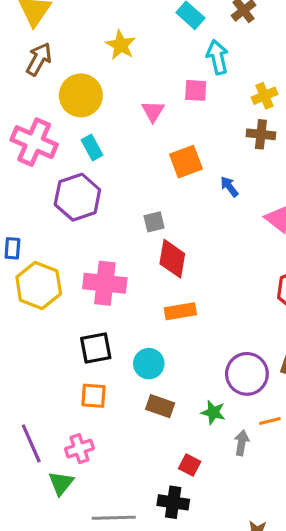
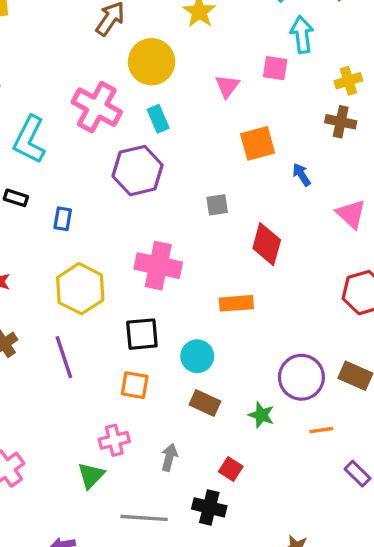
red diamond: (172, 259) -> (267, 244), moved
yellow hexagon: (39, 285) -> (80, 289), moved
purple line: (31, 443) -> (64, 357), moved
gray arrow: (242, 443) -> (169, 457), moved

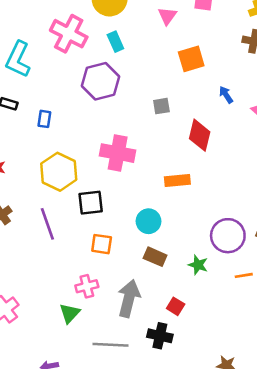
blue arrow: (302, 175) -> (226, 95), moved
black square: (142, 334) -> (91, 203), moved
gray arrow: (169, 457) -> (129, 298), size x1.8

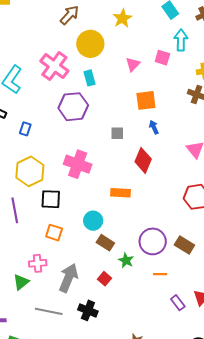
blue arrow: (226, 95) -> (154, 127), moved
brown rectangle: (155, 257) -> (105, 243), moved
red square: (176, 306) -> (105, 279), moved

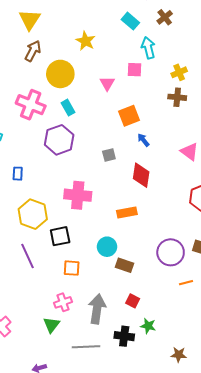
green star: (126, 260) -> (148, 326), moved

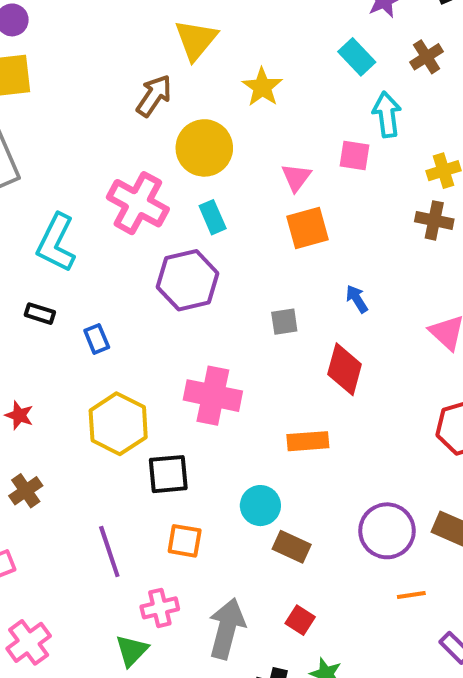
yellow triangle: (30, 20) -> (196, 40), moved
orange square: (129, 116) -> (307, 228), moved
blue rectangle: (18, 174) -> (97, 339), turned -32
purple line: (28, 256) -> (109, 551), moved

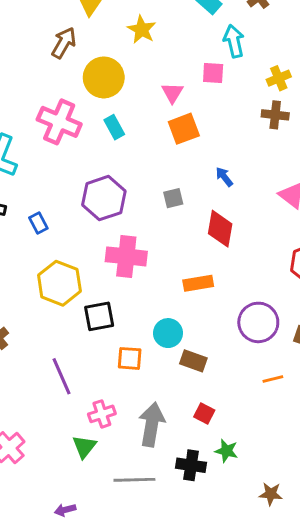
purple hexagon: (188, 280) -> (104, 198), moved
purple circle: (387, 531) -> (258, 322), moved
orange square: (185, 541) -> (130, 358), moved
orange line: (411, 595) -> (273, 379), moved

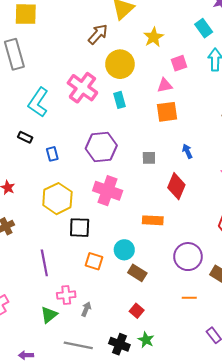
pink square: (213, 73) -> (179, 63), moved, turned -35
pink triangle: (172, 93) -> (165, 85), turned 35
gray arrow: (152, 424) -> (86, 309), moved, size x0.5

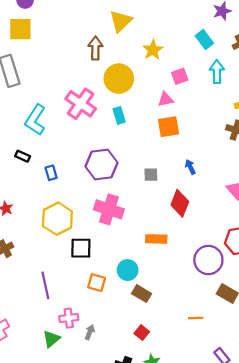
brown arrow: (98, 34) -> (95, 48), turned -40
purple circle: (188, 257) -> (208, 260), moved

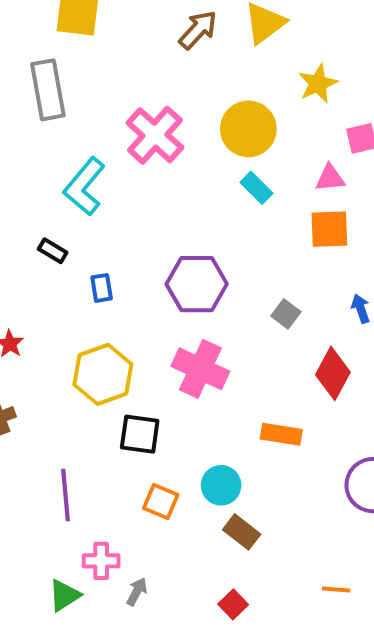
brown arrow: (95, 48) -> (198, 30), moved, turned 35
pink cross: (81, 104) -> (155, 135), moved
cyan rectangle: (119, 115) -> (257, 188), moved, turned -35
gray square: (151, 175) -> (286, 314), turned 32

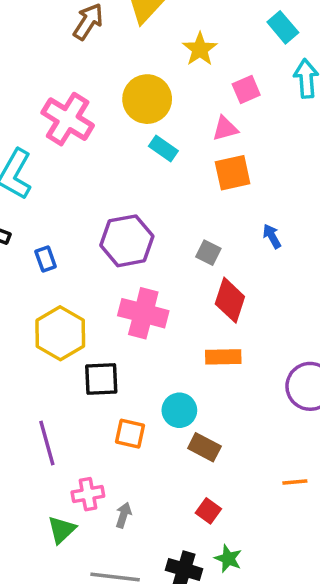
red diamond: (333, 373) -> (230, 300), moved

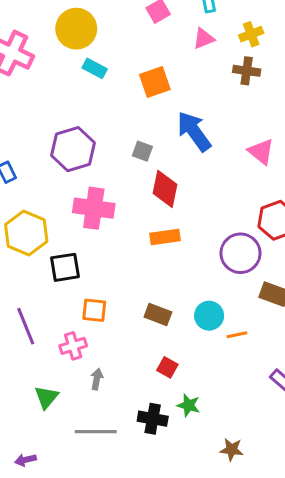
pink triangle: (225, 129) -> (204, 39), moved
blue arrow: (272, 236) -> (194, 131), size x2.0
cyan circle: (179, 410) -> (209, 316), moved
pink cross: (88, 494) -> (73, 346), moved

